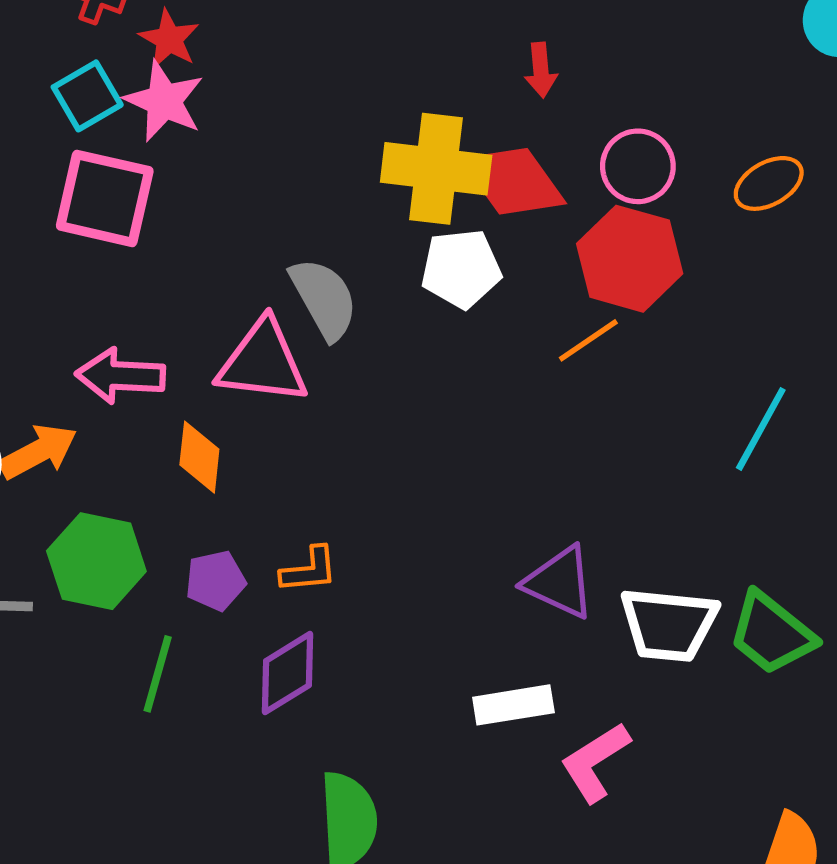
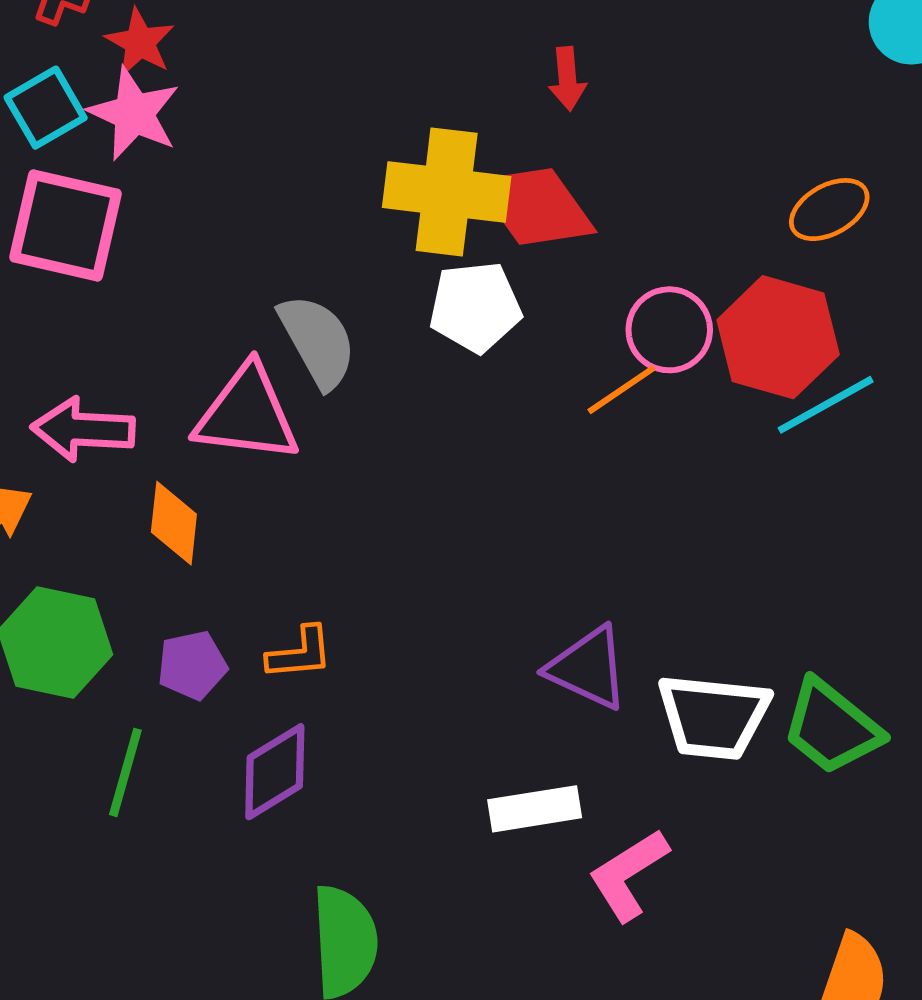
pink circle: (638, 166) -> (669, 330), moved
red hexagon: (630, 259) -> (778, 337), moved
cyan line: (761, 429) -> (826, 405), moved, turned 32

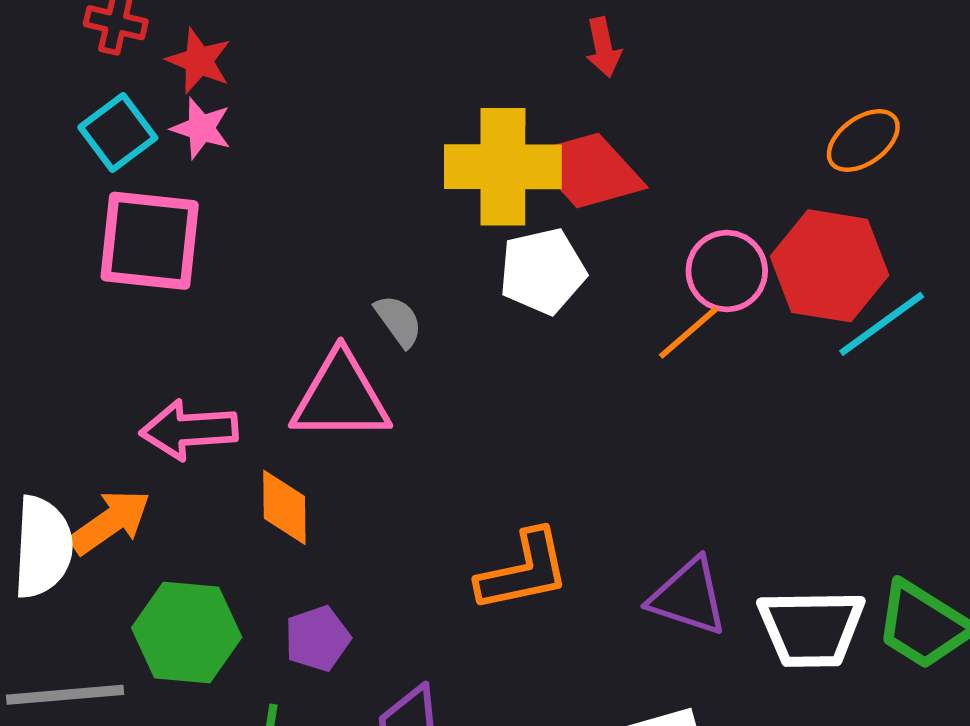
pink star: (134, 114) -> (201, 128), size x0.7
gray semicircle: (318, 341) -> (399, 321), size x0.6
orange L-shape: (300, 653) -> (523, 571), moved, size x1.5

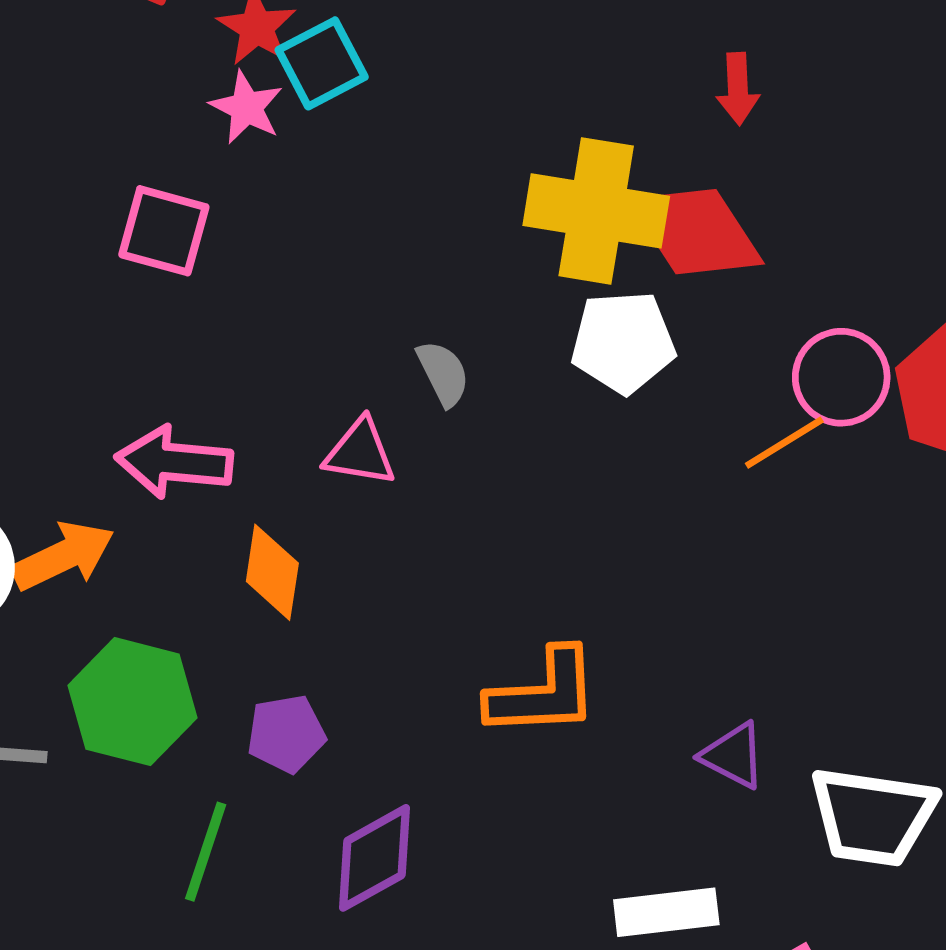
cyan square: (118, 132) -> (322, 63), moved
pink square: (150, 241) -> (164, 231), size x0.7
pink triangle: (341, 397) -> (360, 452), size x0.6
purple triangle: (688, 597) -> (733, 756), size x0.7

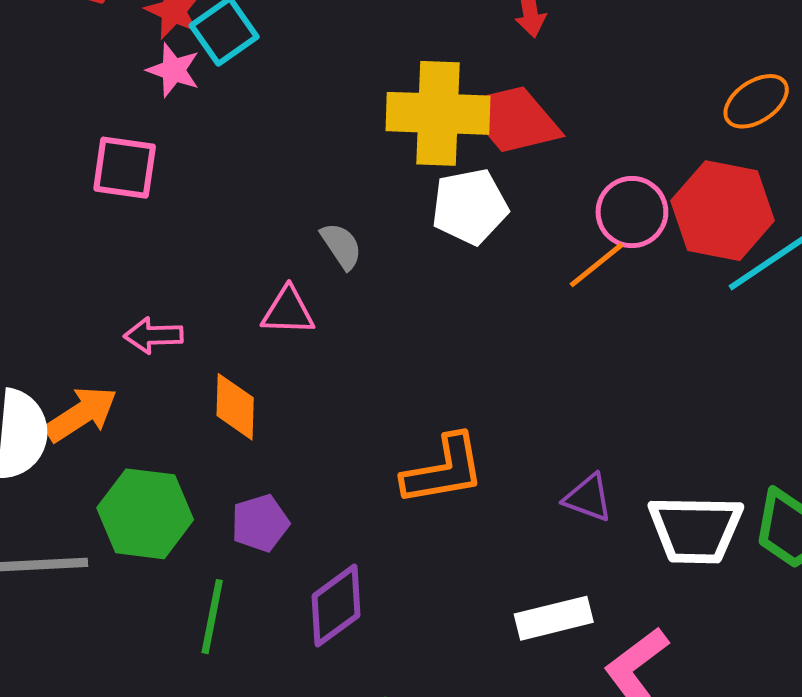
pink arrow: (174, 462) -> (153, 335), size x0.7

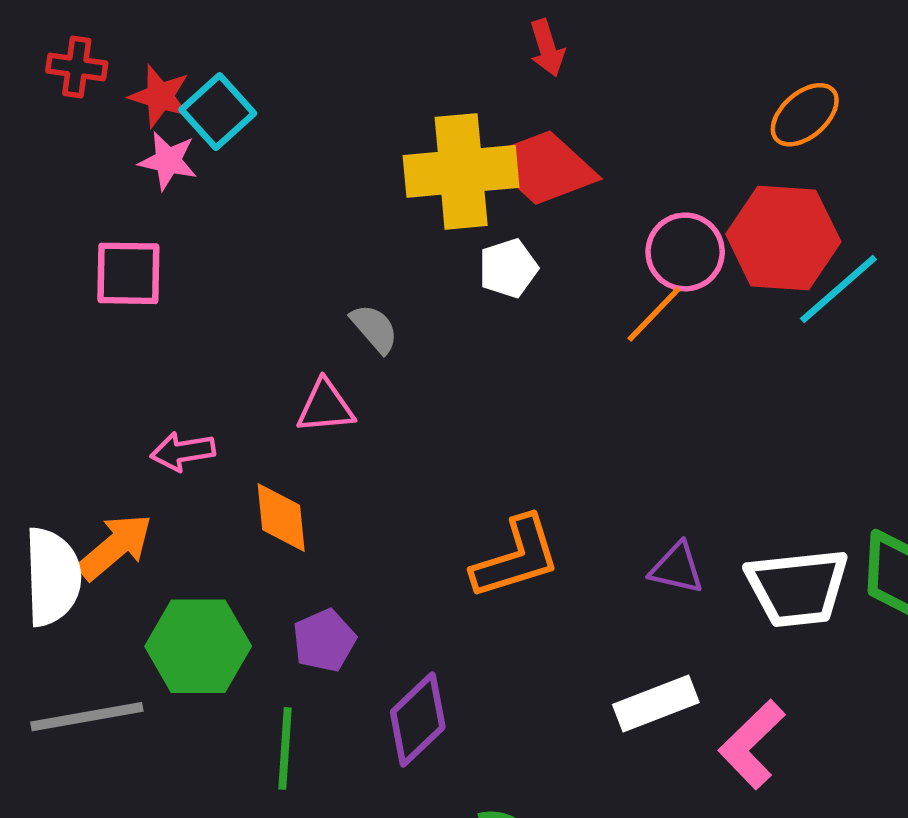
white pentagon: (470, 207) -> (508, 268), size x0.7

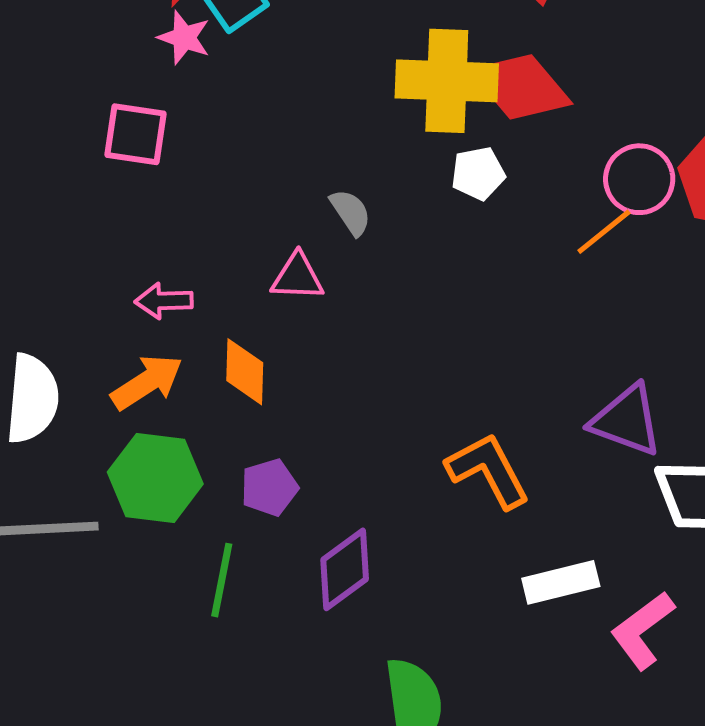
orange arrow: (115, 547) -> (147, 382), moved
orange L-shape: (516, 558) -> (488, 470), moved, turned -108
purple triangle: (677, 568) -> (627, 420), moved, size x1.5

